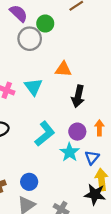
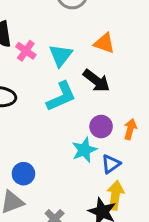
black arrow: (78, 96) -> (96, 81), moved, turned -80
cyan L-shape: (45, 134) -> (61, 96), moved

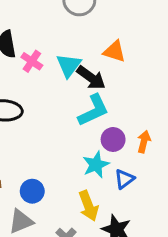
black arrow: (96, 81) -> (91, 78), moved
cyan L-shape: (61, 96) -> (93, 110), moved
yellow arrow: (115, 195) -> (88, 206), moved, turned 152

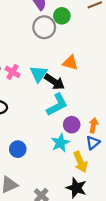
blue triangle: (124, 179) -> (93, 143), moved
blue circle: (32, 191) -> (18, 149), moved
yellow arrow: (88, 206) -> (80, 162), moved

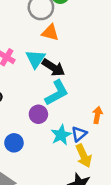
orange triangle: (70, 63) -> (50, 33), moved
purple circle: (72, 125) -> (38, 114), moved
blue triangle: (93, 143) -> (79, 134), moved

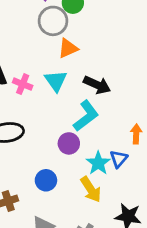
orange triangle: (50, 33) -> (68, 48), turned -30
black arrow: (53, 68) -> (97, 85), moved
yellow arrow: (84, 156) -> (91, 189), moved

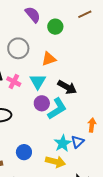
gray circle: (53, 21) -> (18, 48), moved
purple circle: (69, 143) -> (42, 103), moved
yellow arrow: (91, 189) -> (55, 162), turned -48

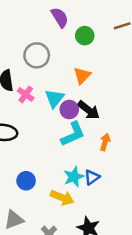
orange triangle: (49, 59) -> (82, 75), moved, turned -35
purple circle: (42, 103) -> (69, 109), moved
orange arrow: (92, 125) -> (105, 142), moved

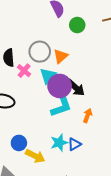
gray circle: (37, 55) -> (40, 52), moved
orange triangle: (82, 75) -> (61, 56), moved
purple circle: (69, 109) -> (60, 86), size x1.5
yellow arrow: (62, 198) -> (35, 156), moved

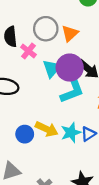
cyan triangle: (48, 76) -> (52, 68), moved
yellow arrow: (35, 156) -> (47, 129), moved

